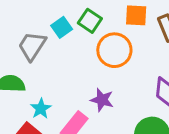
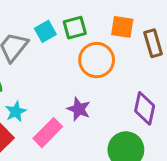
green square: (90, 21) -> (75, 28), turned 35

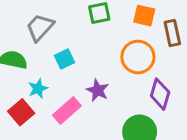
cyan square: (45, 31) -> (64, 59), moved
orange circle: (97, 60) -> (138, 57), moved

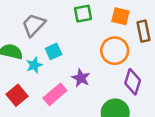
cyan star: (38, 89) -> (34, 65), moved

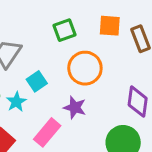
orange circle: (115, 51) -> (85, 68), moved

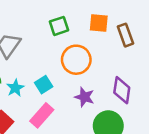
cyan square: (37, 81) -> (44, 85), moved
purple star: (75, 108) -> (84, 97), moved

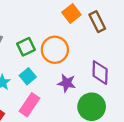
orange square: (99, 23) -> (71, 14), turned -36
green square: (59, 26) -> (26, 47), moved

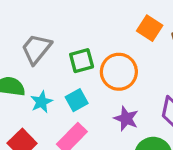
orange square: (71, 14) -> (150, 28), turned -30

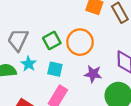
cyan square: (77, 100) -> (55, 69), turned -35
cyan star: (41, 102) -> (29, 64), moved

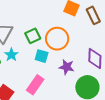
cyan square: (55, 69) -> (42, 56), moved

